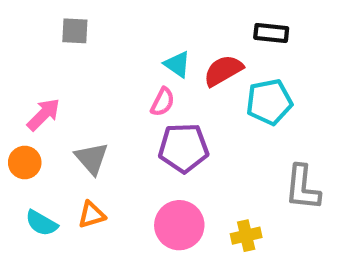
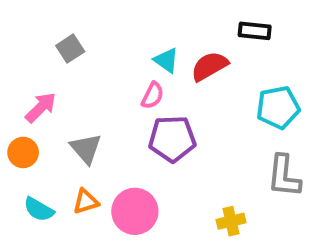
gray square: (75, 31) -> (70, 49), moved, turned -36
cyan pentagon: (269, 102) -> (278, 107), moved
pink circle: (179, 225) -> (135, 211), moved

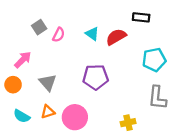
pink semicircle: (153, 96) -> (59, 35), moved

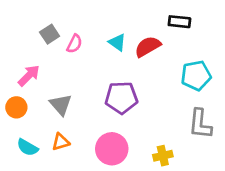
pink circle: (75, 117) -> (112, 149), moved

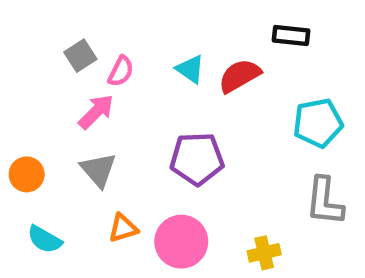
pink arrow: (29, 76) -> (96, 112), moved
orange triangle: (61, 142) -> (123, 228), moved

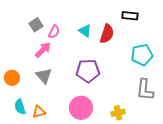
red semicircle: (240, 76) -> (107, 34), turned 138
orange triangle: (123, 228) -> (39, 112), moved
cyan semicircle: (45, 239) -> (20, 107), turned 42

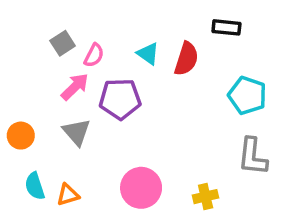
cyan pentagon: (142, 55) -> (247, 95), turned 30
purple pentagon: (88, 71) -> (120, 99), moved

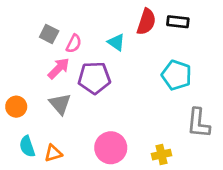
gray square: (63, 43) -> (49, 34), turned -30
red semicircle: (186, 59) -> (146, 22), moved
cyan pentagon: (247, 95) -> (177, 75), moved

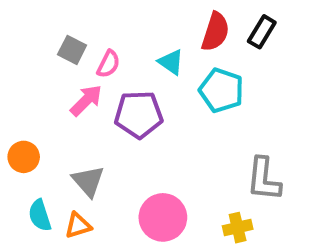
black rectangle: (178, 22) -> (262, 32), turned -65
cyan pentagon: (177, 75) -> (221, 90), moved
gray triangle: (60, 104) -> (88, 181), moved
gray L-shape: (198, 123) -> (264, 179), moved

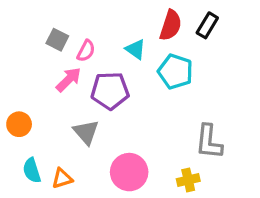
gray triangle: (88, 181) -> (86, 132), moved

